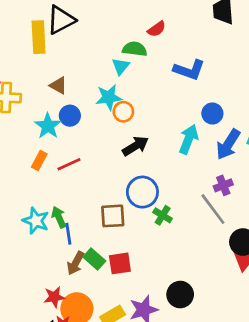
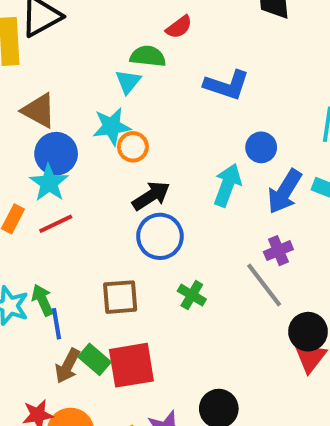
brown triangle: (58, 85) -> (39, 111), size x1.4
blue circle: (70, 116) -> (56, 154), size x1.4
cyan star: (48, 126) -> (49, 183), moved
blue circle: (142, 192) -> (160, 236), moved
red square: (120, 263) -> (131, 365), size x1.4

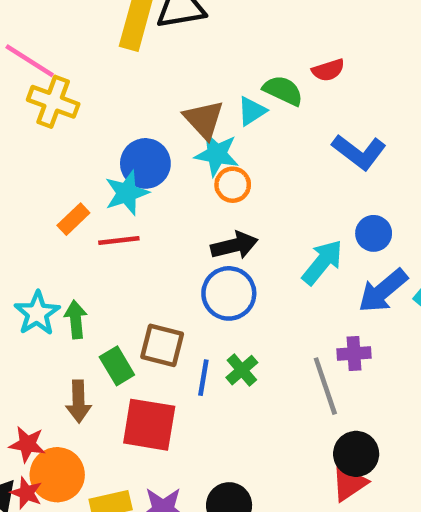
brown triangle: (39, 111) -> (204, 119), moved
blue line: (57, 324) -> (203, 378), moved
green rectangle: (94, 359) -> (117, 366), moved
brown arrow: (68, 366) -> (79, 401), turned -48

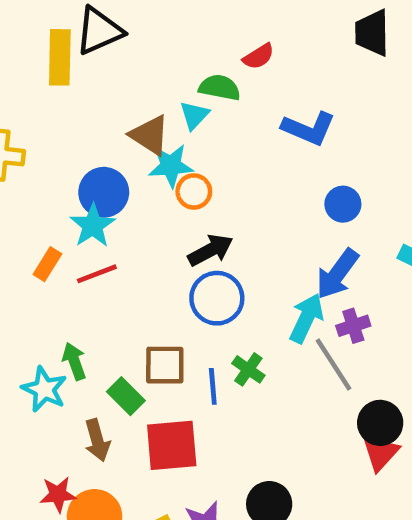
cyan arrow: (322, 262) -> (306, 318), moved
blue arrow: (383, 291) -> (337, 274), moved
cyan star: (37, 313) -> (44, 389), moved

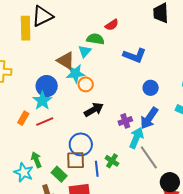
blue circle: (217, 298) -> (81, 144), moved
purple cross: (353, 326) -> (125, 121), moved

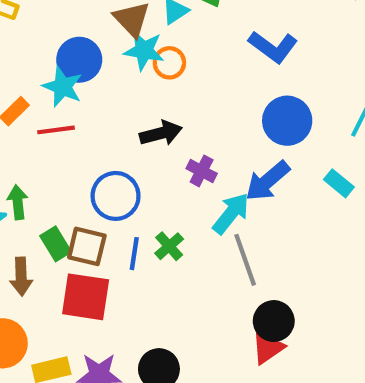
orange circle: (86, 84) -> (169, 63), moved
blue circle: (151, 88) -> (287, 121), size x1.5
cyan star: (42, 101) -> (63, 87), turned -30
purple cross: (125, 121) -> (202, 171), moved, turned 32
brown square: (76, 160) -> (87, 246), moved

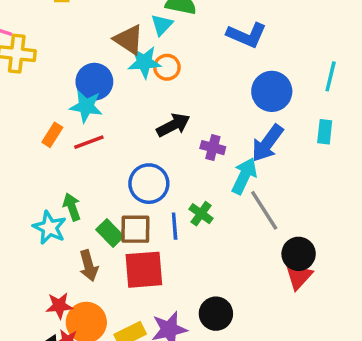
cyan rectangle: (339, 183) -> (325, 132), turned 70

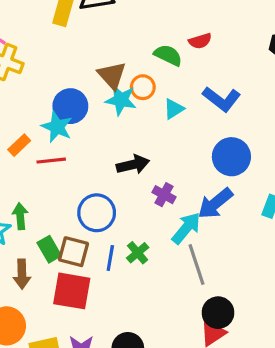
cyan triangle: (162, 25) -> (174, 109), moved
orange circle: (167, 67) -> (143, 87), moved

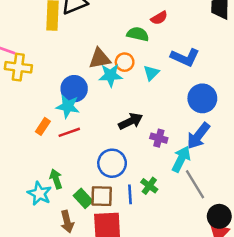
brown triangle: (112, 75) -> (100, 59), turned -45

